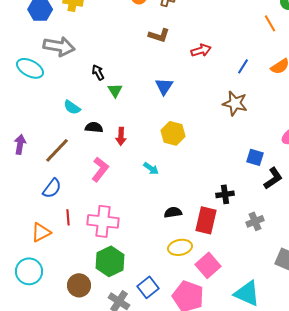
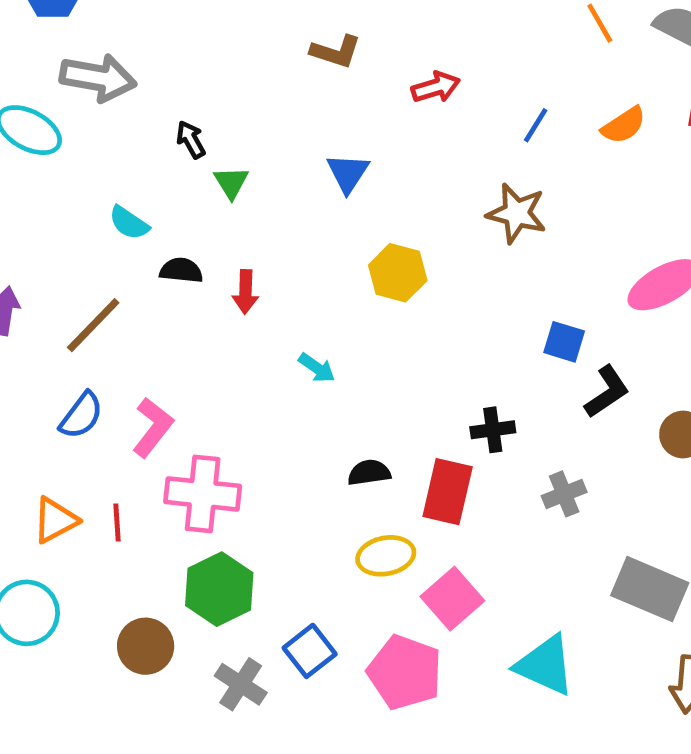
yellow hexagon: (173, 133) -> (398, 273), moved
pink L-shape: (100, 169) -> (153, 427), moved
red line: (68, 217) -> (117, 523), moved

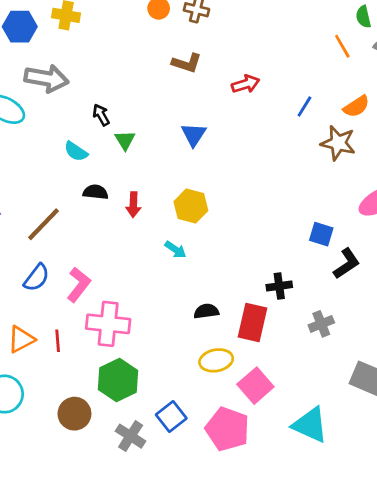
brown star: (517, 213) -> (338, 143), moved
cyan semicircle: (129, 223) -> (76, 151), moved
yellow hexagon: (398, 273) -> (191, 206), moved

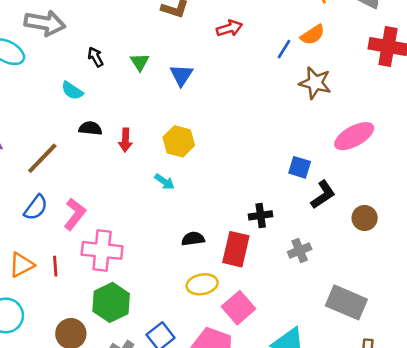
orange semicircle: (356, 107) -> (313, 35), moved
green triangle: (125, 140) -> (140, 62), moved

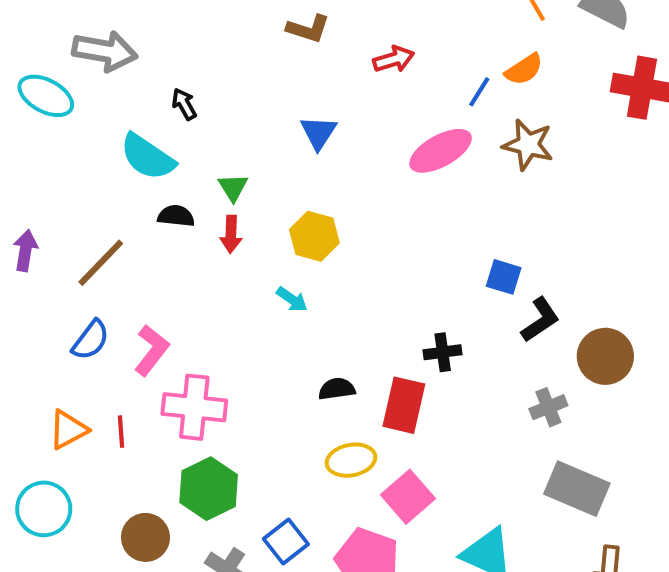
green triangle: (140, 62) -> (233, 187), moved
cyan semicircle: (72, 91) -> (148, 157), size x1.6
pink ellipse: (354, 136) -> (441, 151), moved
brown circle: (365, 218) -> (605, 356), size x1.4
gray cross: (300, 250) -> (548, 407), moved

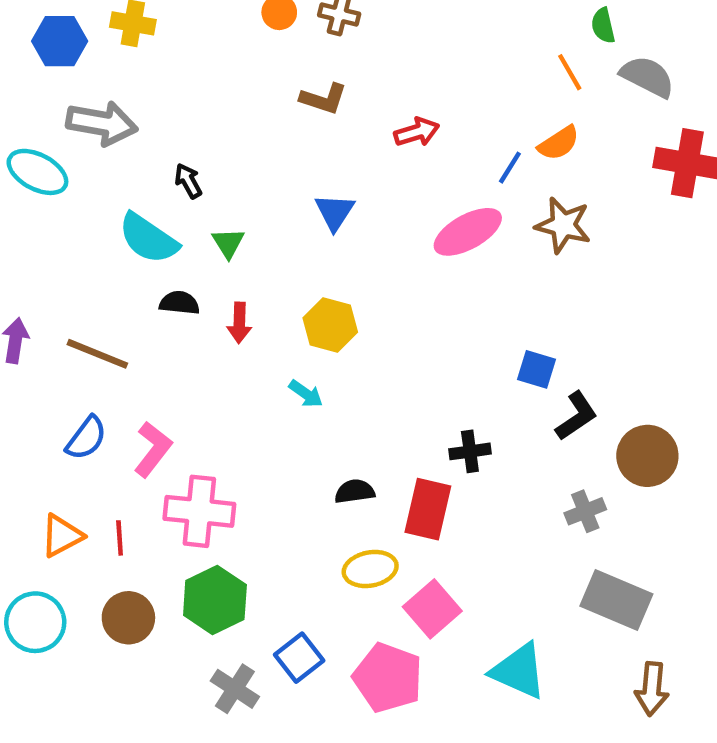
green triangle: (233, 187) -> (228, 243), moved
brown line: (101, 263) -> (97, 354), turned 68
brown circle: (145, 537) -> (128, 618), moved

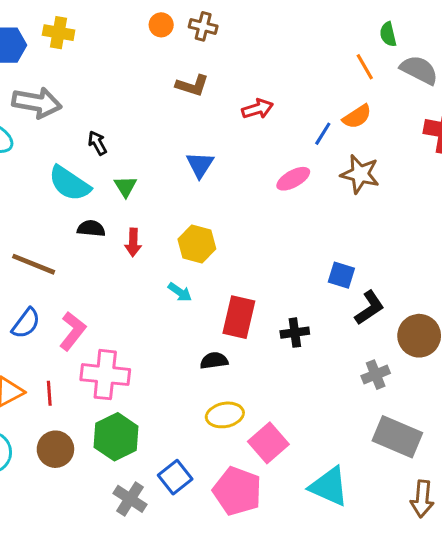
pink ellipse: (468, 232) -> (293, 179), size x0.7
red rectangle: (428, 509) -> (239, 317), moved

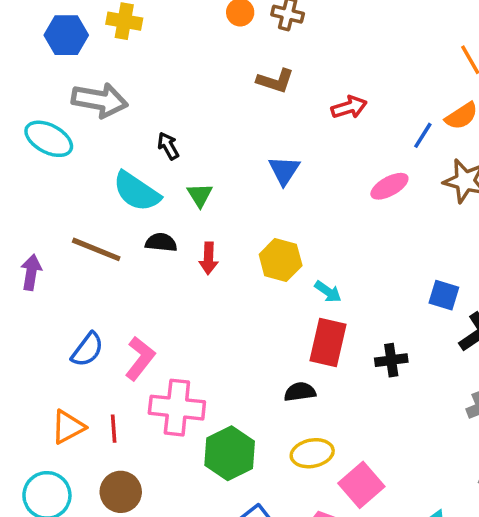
brown line: (34, 264) -> (96, 249), moved
cyan arrow: (180, 292) -> (328, 292), moved
green hexagon: (116, 437) -> (230, 453), moved

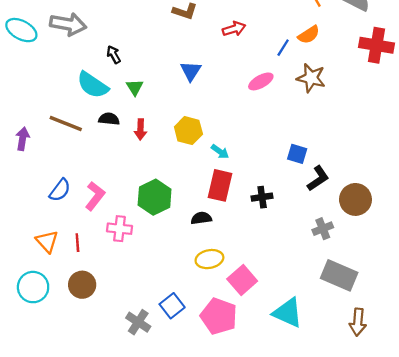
cyan ellipse: (49, 139) -> (21, 30), moved
pink cross: (177, 408) -> (120, 229), size x0.7
orange triangle: (68, 427) -> (47, 242), turned -45
green hexagon: (230, 453) -> (155, 197), moved

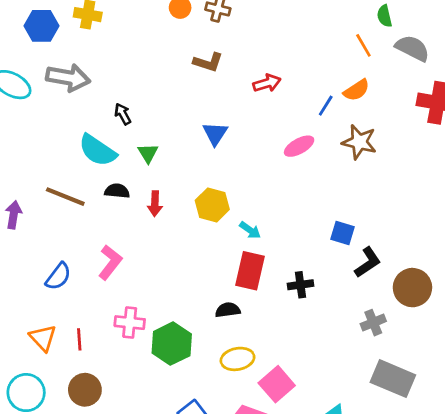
pink L-shape: (95, 196) -> (110, 262), moved
green hexagon: (155, 197) -> (172, 344), moved

